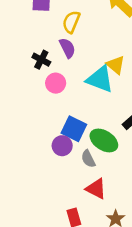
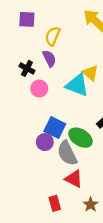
gray semicircle: (88, 159) -> (67, 153), size x1.6

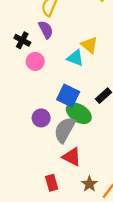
cyan triangle: (77, 85) -> (75, 58), size x0.7
blue square: (55, 128) -> (68, 96), moved
gray semicircle: (67, 153) -> (65, 130), turned 55

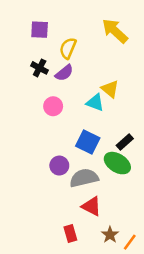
purple semicircle: (46, 30) -> (64, 73), turned 78
black cross: (22, 40) -> (40, 68), moved
green ellipse: (79, 113) -> (117, 163), moved
gray semicircle: (65, 130) -> (84, 178), turned 48

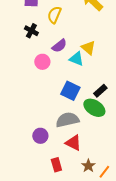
purple semicircle: (64, 73) -> (59, 46), moved
purple circle: (59, 166) -> (40, 136), moved

